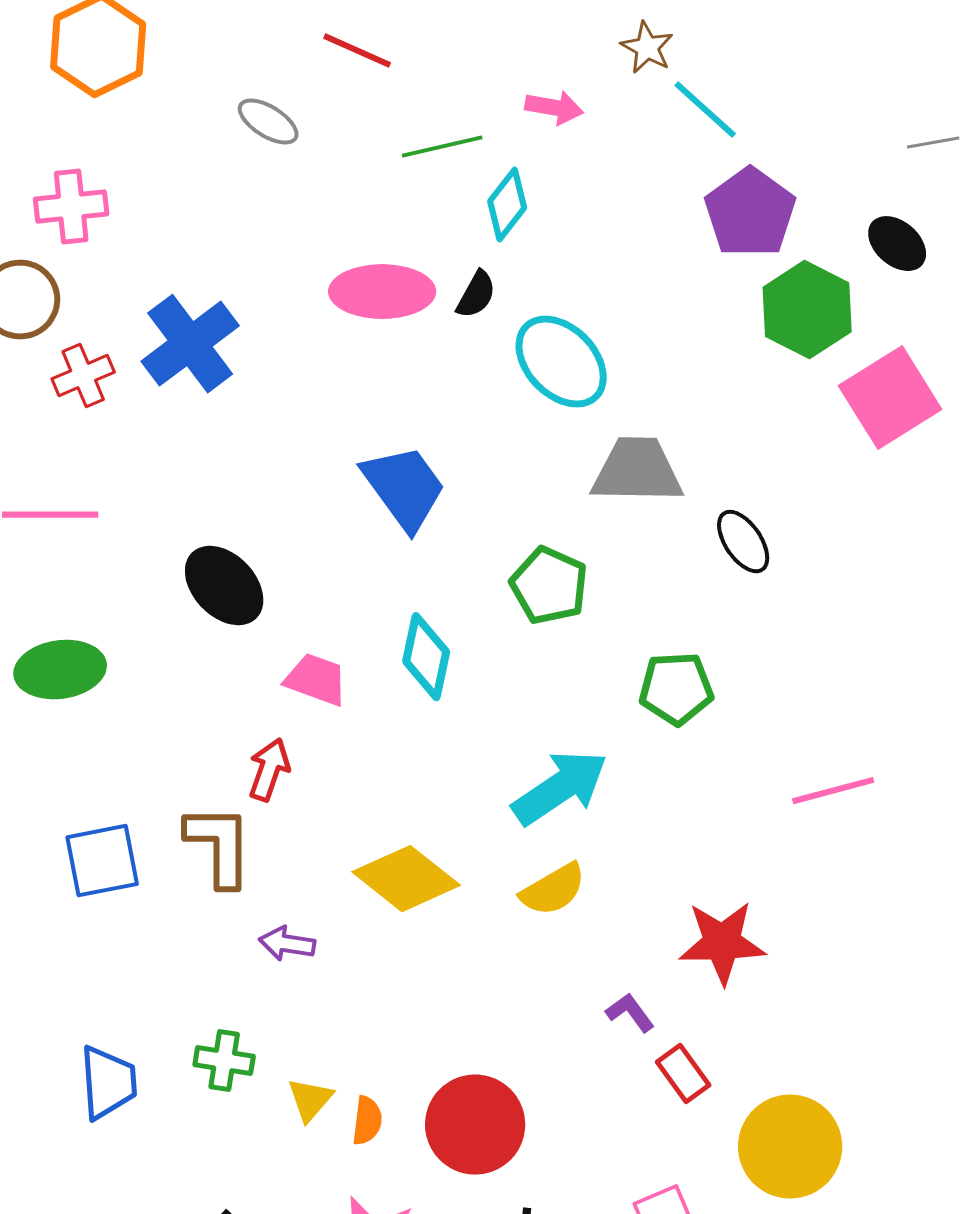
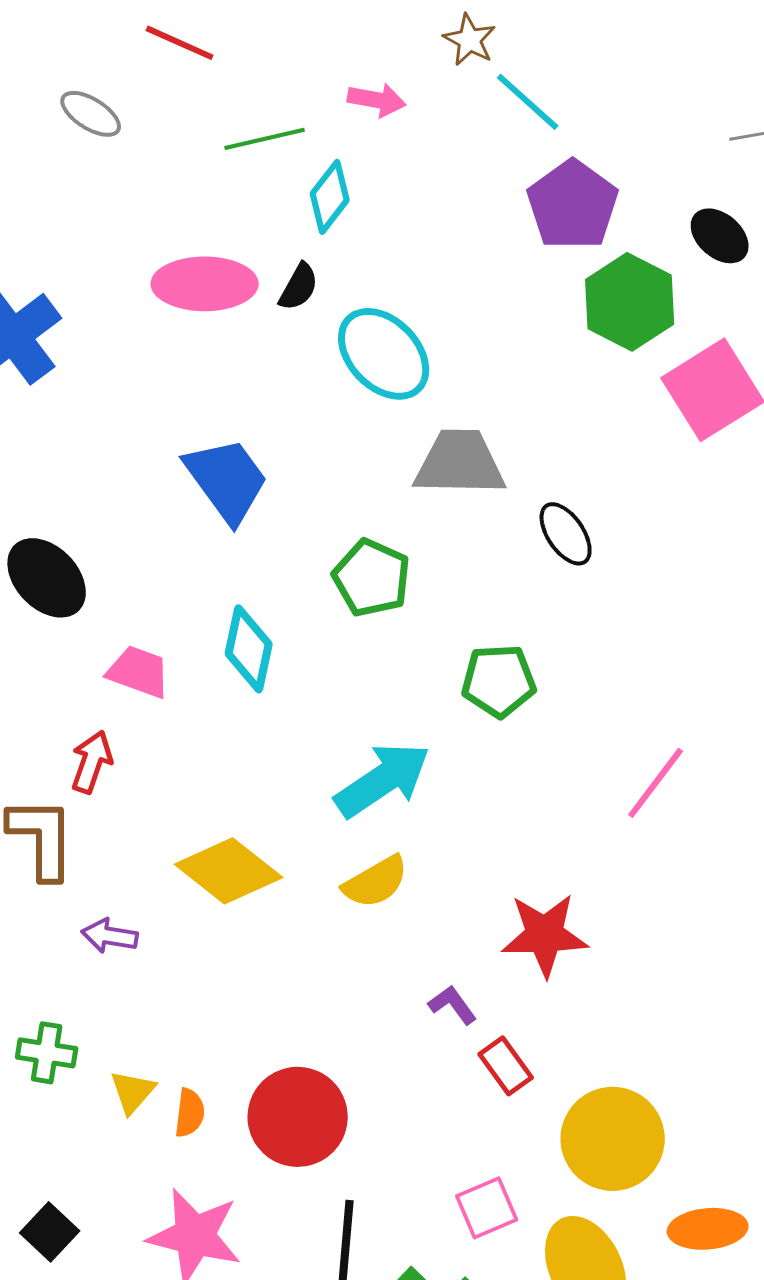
pink line: (833, 791) -> (656, 783), turned -38

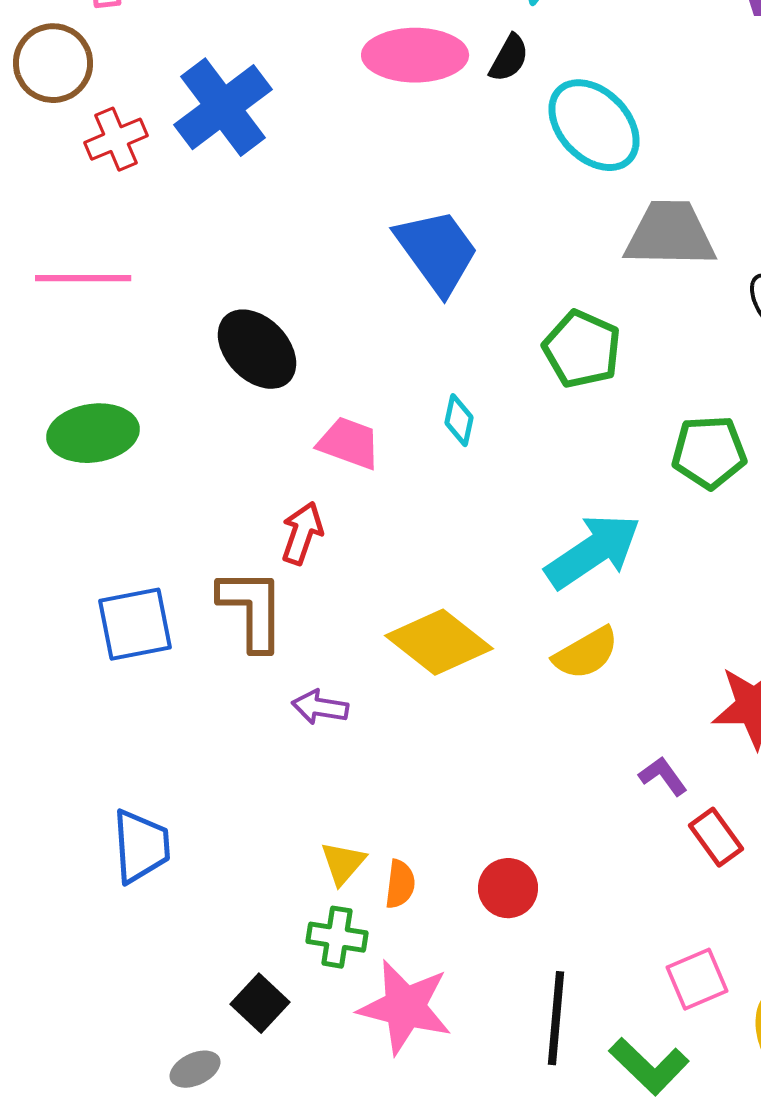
cyan diamond: (249, 649) -> (459, 420), size x0.6
green cross: (47, 1053) -> (337, 937), moved
red circle: (298, 1117) -> (508, 888), size x0.6

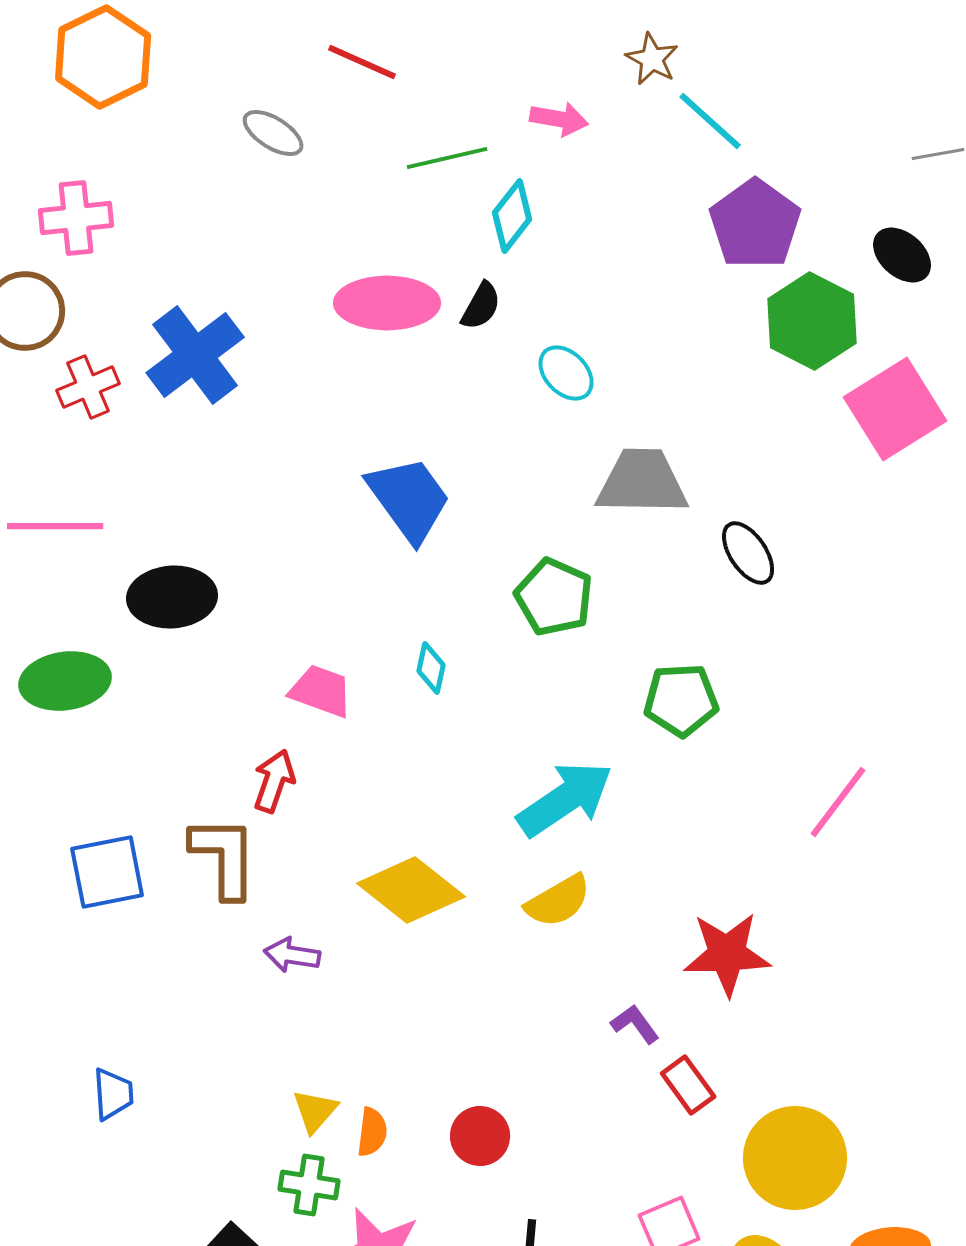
cyan ellipse: (594, 125) -> (566, 373), size x0.6
black ellipse: (257, 349) -> (172, 597), moved, turned -50
blue trapezoid: (141, 846) -> (113, 1094), size x0.7

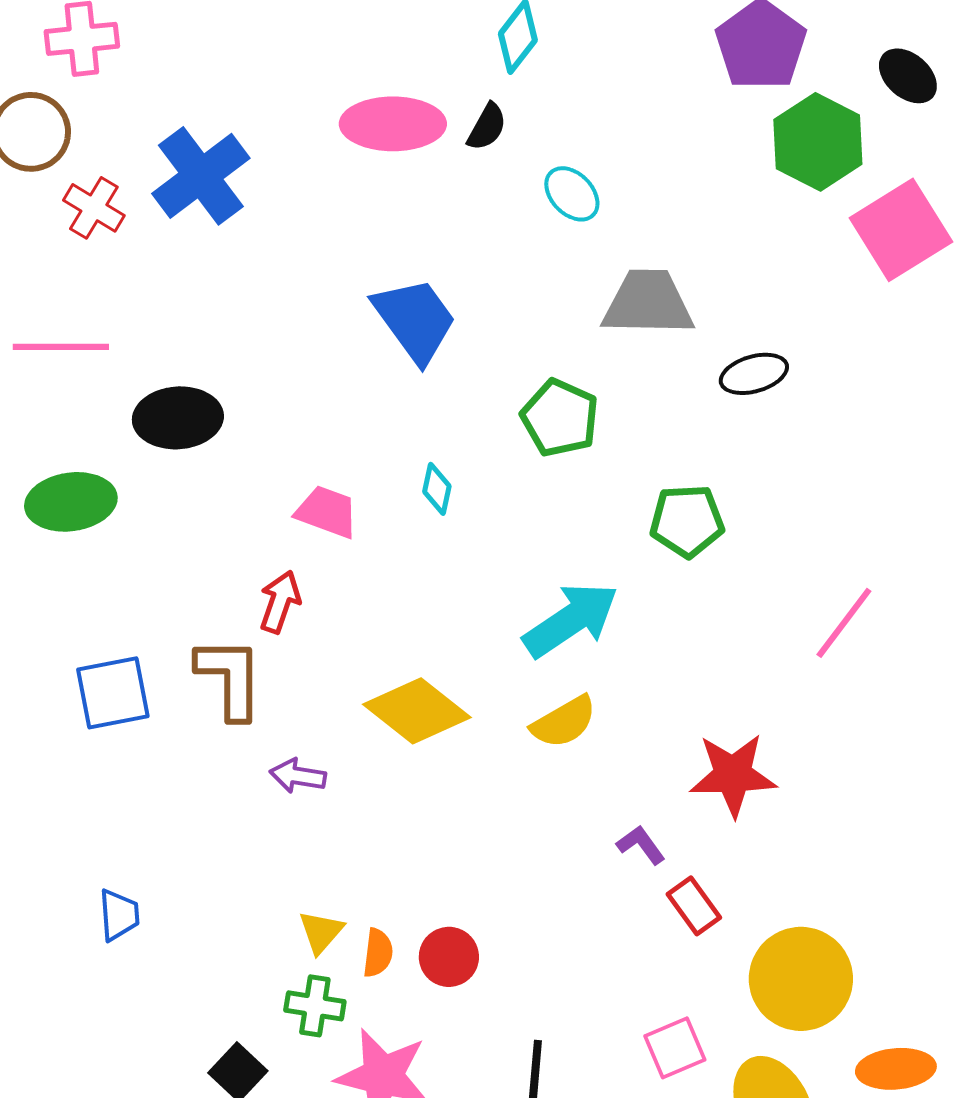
red cross: (88, 387) -> (94, 208), turned -36
black ellipse: (748, 553) -> (754, 374), turned -72
red circle: (480, 1136) -> (449, 957), moved

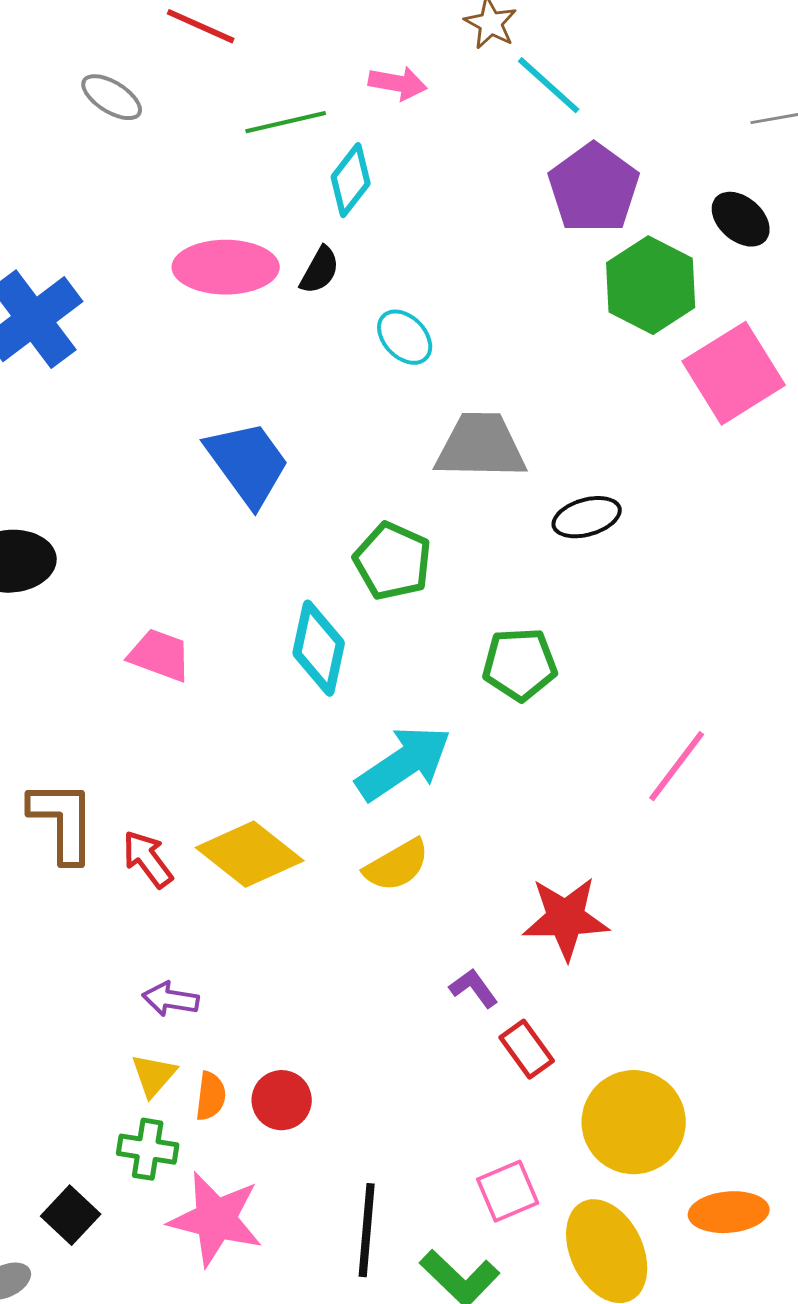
cyan diamond: (437, 489) -> (319, 648), moved, size x1.8
red arrow: (280, 602) -> (148, 859), moved, turned -56
purple arrow: (298, 776) -> (171, 999), moved

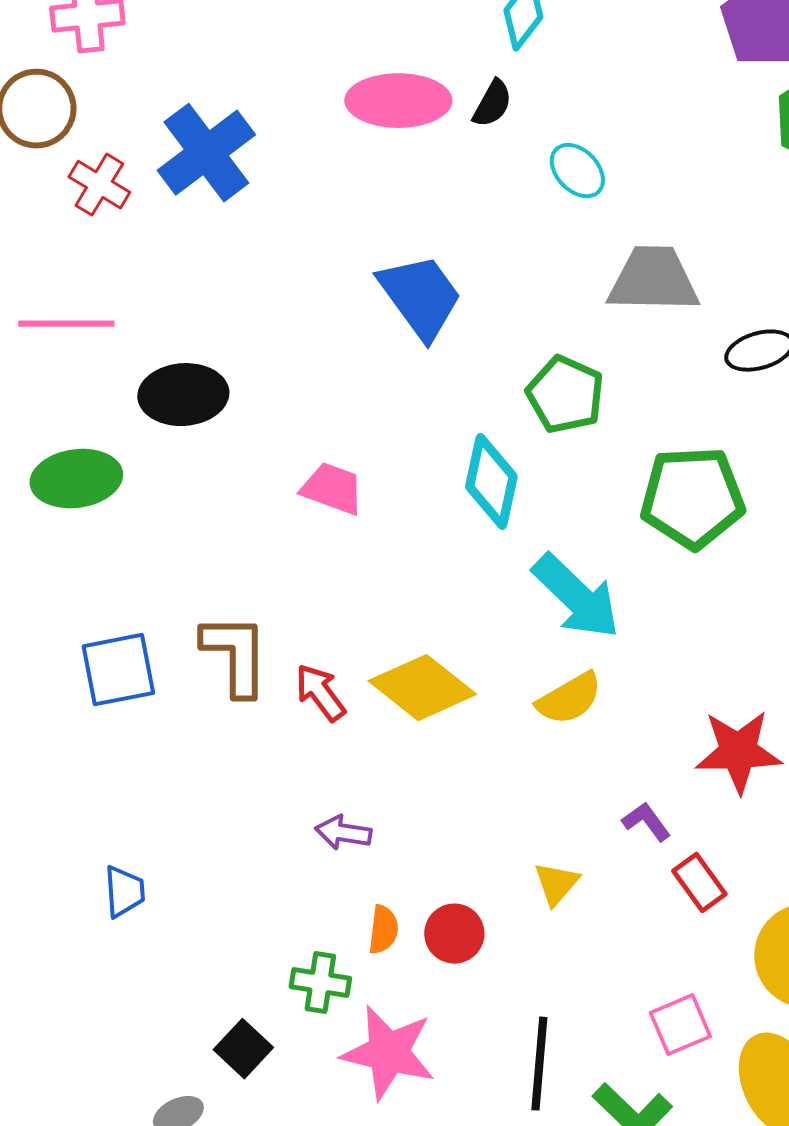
green pentagon: (520, 664) -> (692, 498), size x1.4
cyan arrow: (404, 763) -> (576, 597), turned 78
yellow triangle: (154, 1075) -> (556, 884), moved

